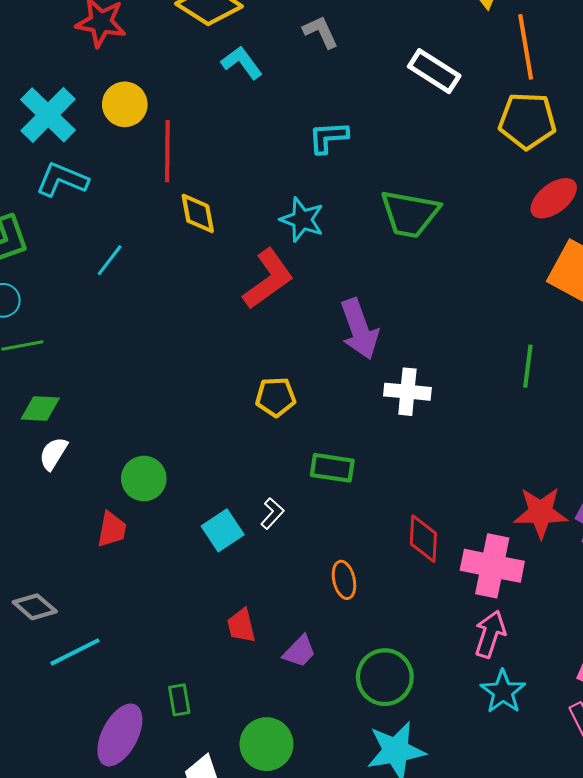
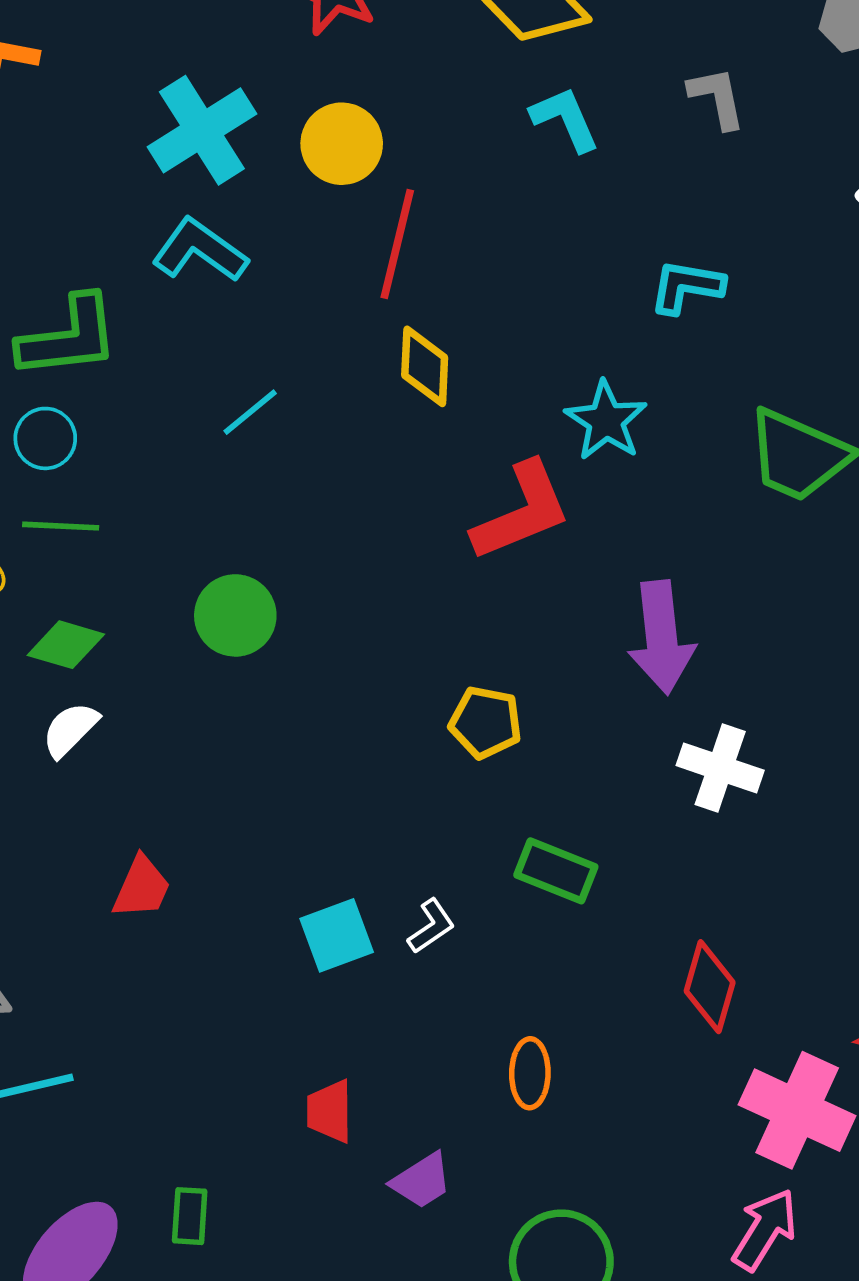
green circle: (144, 479) -> (235, 615), moved
red diamond: (423, 539) -> (710, 987), moved

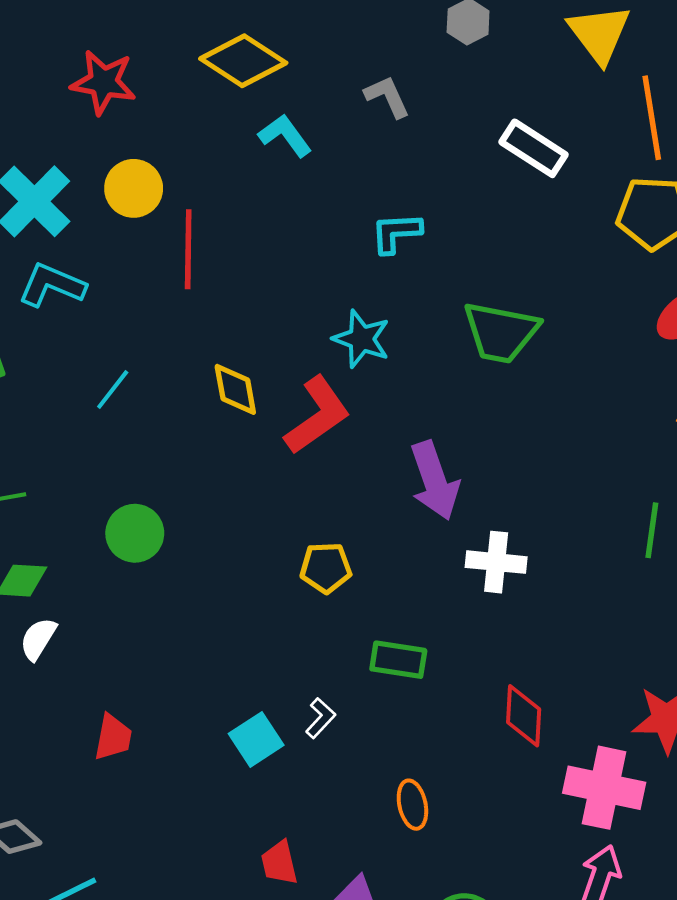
yellow diamond: (425, 366) -> (235, 389), moved

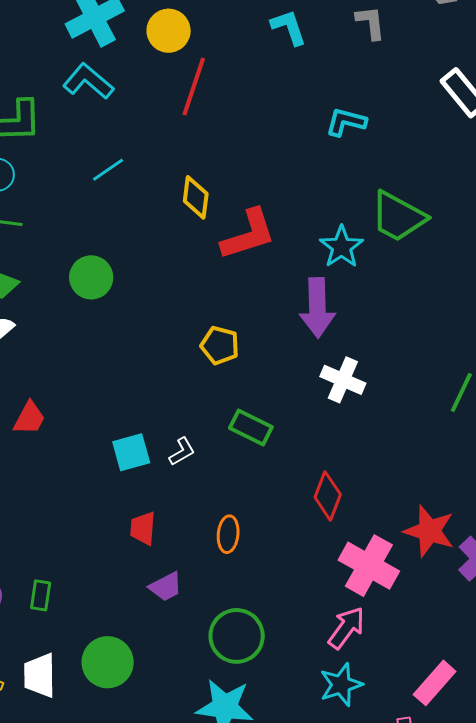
cyan star: (361, 339) -> (342, 247), moved
red trapezoid: (279, 863) -> (143, 528), moved

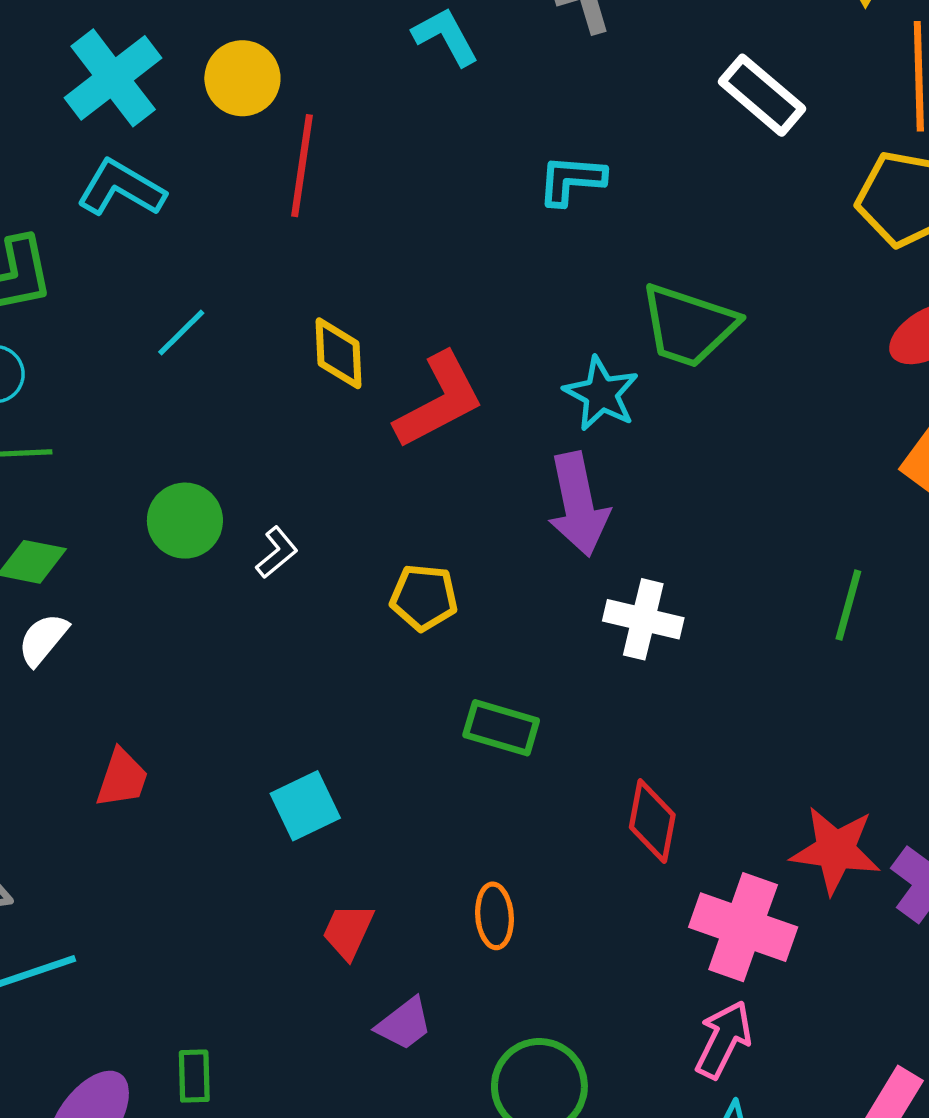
white L-shape: (182, 452) -> (277, 552), moved
red trapezoid: (143, 528) -> (348, 931), turned 30

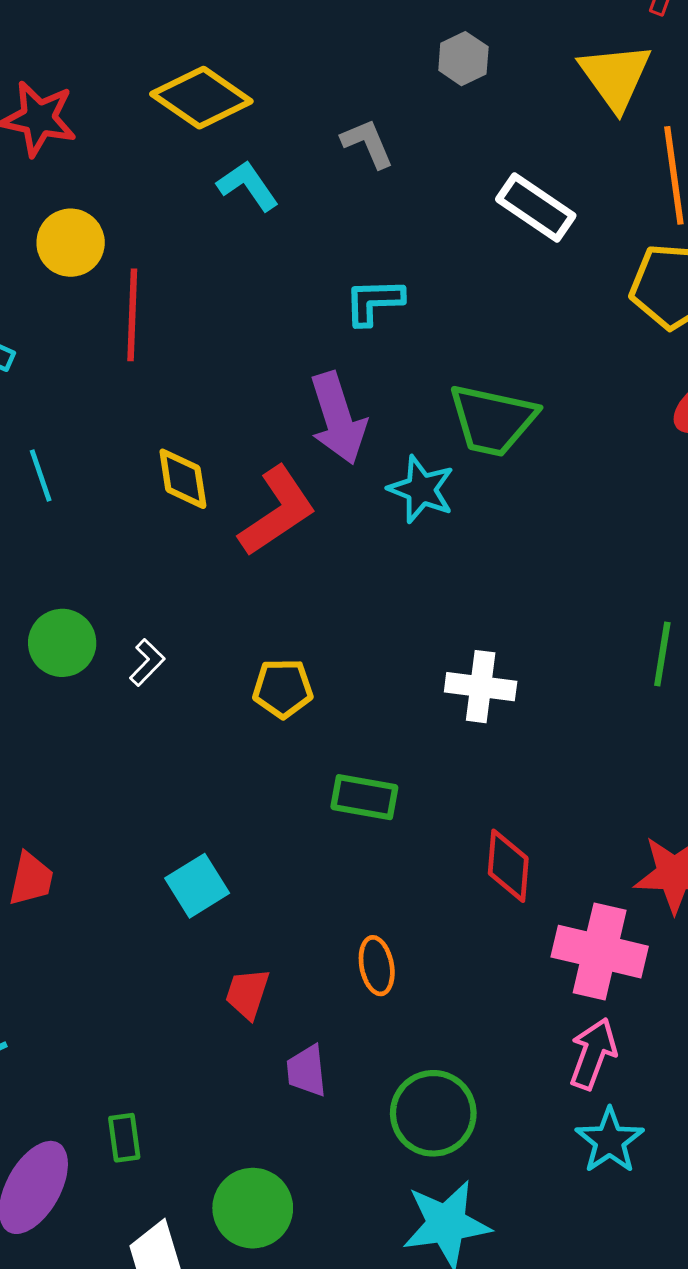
cyan line: (181, 333) -> (41, 475), turned -58
purple arrow: (578, 504) -> (338, 418), moved
purple trapezoid: (404, 1024) -> (307, 1071), turned 128

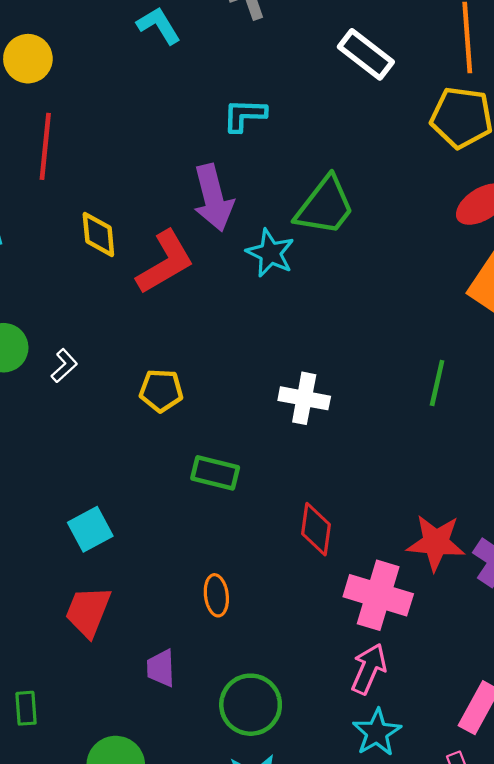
red line: (132, 315) -> (45, 146), moved
green trapezoid: (492, 420) -> (325, 206), turned -68
red trapezoid: (247, 994) -> (88, 612), moved, size x1.4

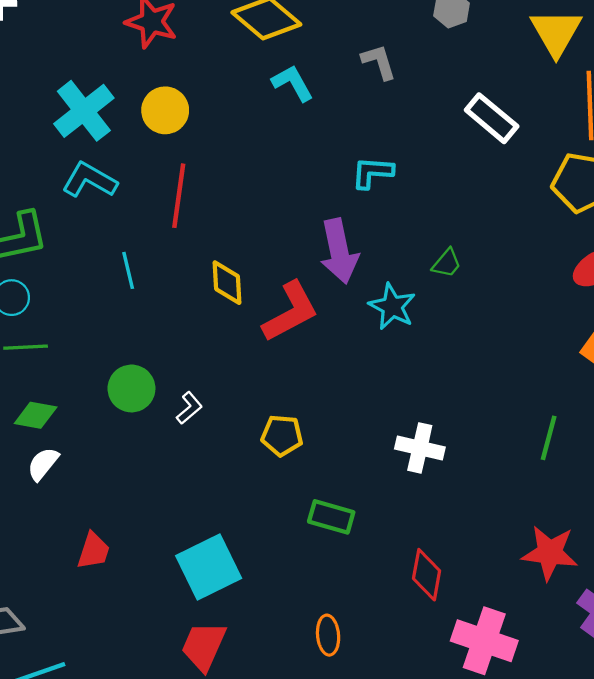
green trapezoid: (325, 206) -> (447, 263), size x0.5
cyan square: (90, 529) -> (209, 567), size x1.5
red star: (436, 543) -> (550, 553), moved

